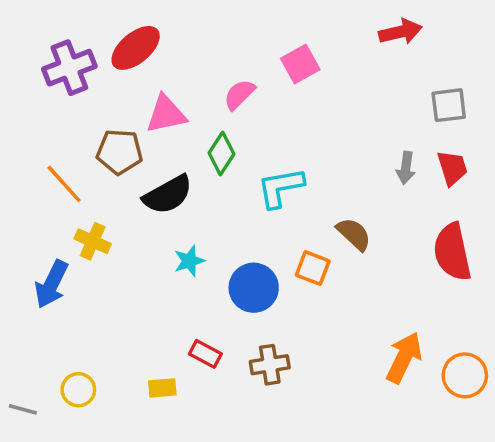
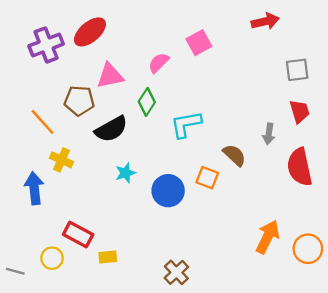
gray arrow: (406, 168) -> (269, 134), moved
blue arrow: (52, 284) -> (34, 188), turned 148
red rectangle: (205, 354) -> (78, 234), moved, size x1.4
brown cross: (270, 365) -> (176, 272), moved, turned -35

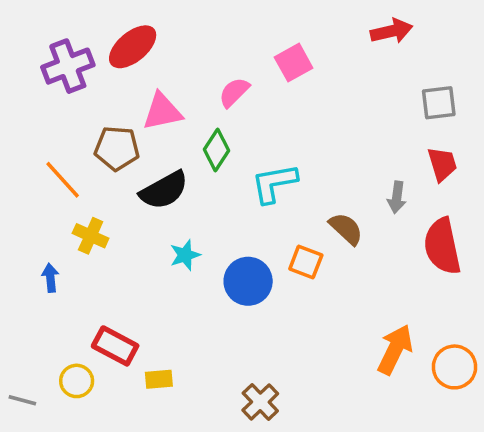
blue arrow: (34, 188) -> (50, 278), size x0.6

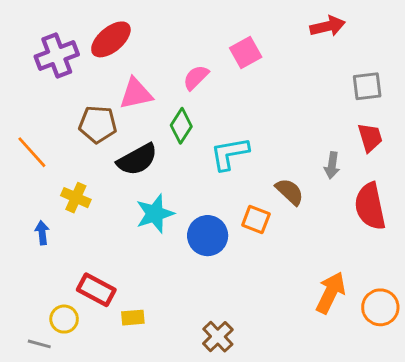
orange line: (63, 180) -> (32, 152), moved
cyan star: (185, 255) -> (155, 214), size x1.5
gray line: (22, 400) -> (39, 344), moved

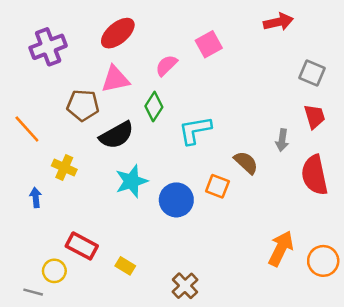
red ellipse: (111, 39) -> (118, 33), moved
gray square: (367, 86) -> (312, 73), turned 30
yellow rectangle: (133, 318) -> (125, 266), moved, turned 36

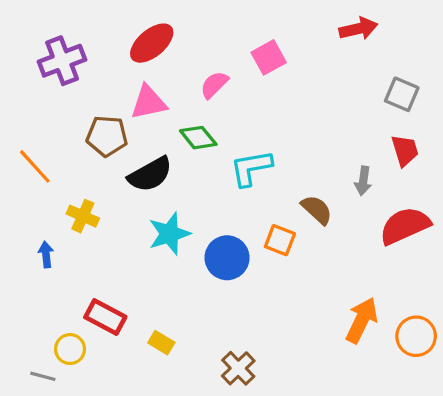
green diamond: (154, 107) -> (198, 138), turned -72
red semicircle: (314, 175) -> (405, 226), turned 78

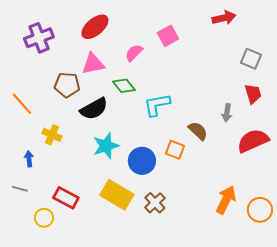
yellow rectangle: (161, 343) -> (117, 195), moved, size x2.0
brown cross: (238, 368) -> (155, 203), moved
gray line: (43, 376) -> (20, 189), moved

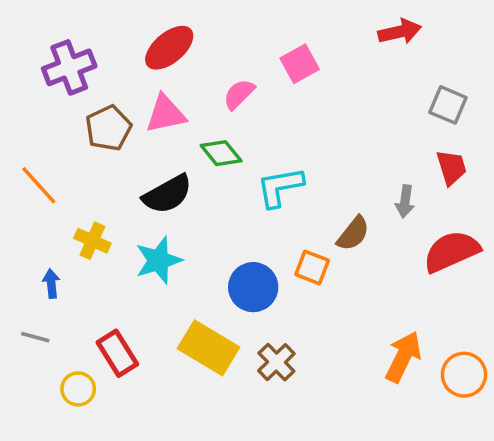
brown pentagon: (67, 85) -> (108, 128), moved, turned -30
brown semicircle: (198, 131) -> (353, 234), turned 85
cyan star: (106, 146) -> (159, 260), moved
red rectangle: (66, 198) -> (117, 353), turned 30

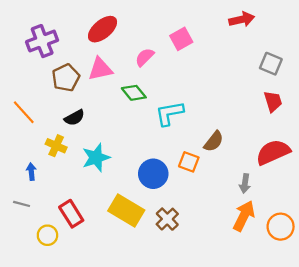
black semicircle: (167, 194) -> (74, 118), moved, size x0.7
gray arrow: (405, 201) -> (245, 183), moved

